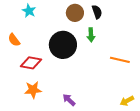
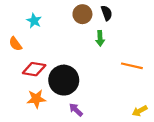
cyan star: (29, 11) -> (34, 21), moved
black circle: (63, 45) -> (64, 80), moved

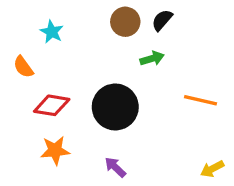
black semicircle: (107, 13) -> (162, 20), turned -120
green arrow: (100, 38) -> (152, 59), turned -104
black circle: (64, 80) -> (115, 107), moved

